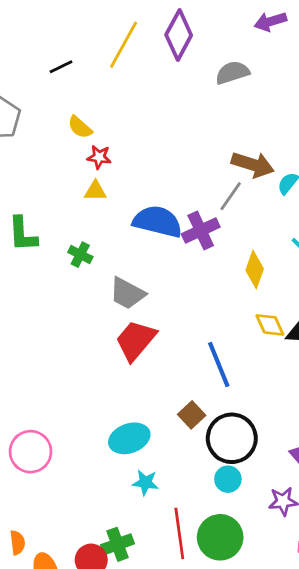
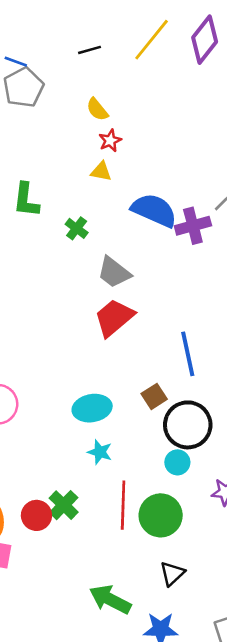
red star: (99, 157) -> (110, 140), turned 30
green cross: (118, 544) -> (64, 505), turned -36

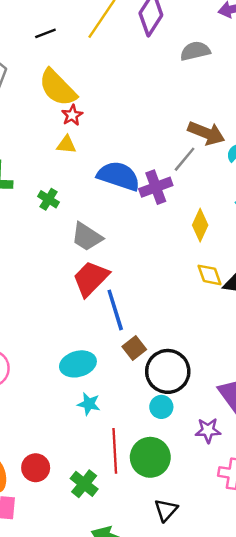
yellow semicircle: (97, 109) -> (58, 88), size x1.8
blue line: (188, 354) -> (115, 310), moved
green cross: (64, 505) -> (84, 484), moved

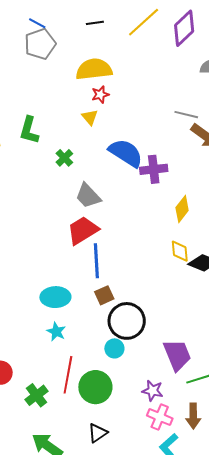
yellow semicircle: (58, 88) -> (94, 69), turned 114
yellow triangle: (66, 145) -> (90, 117), turned 30
gray line: (185, 159) -> (186, 115), moved, turned 50
purple star: (208, 430) -> (153, 391), moved

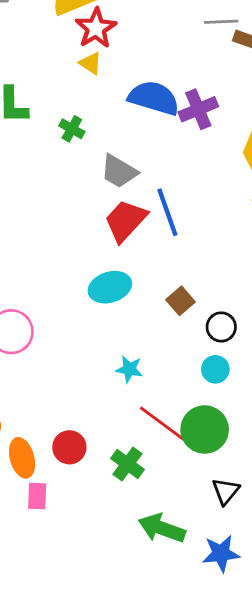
red star: (100, 94) -> (96, 28), size x1.6
blue line: (96, 261) -> (167, 212), moved
cyan ellipse: (55, 297) -> (110, 287), moved
black circle: (127, 321) -> (221, 327), size x0.6
red line: (68, 375) -> (162, 424), turned -48

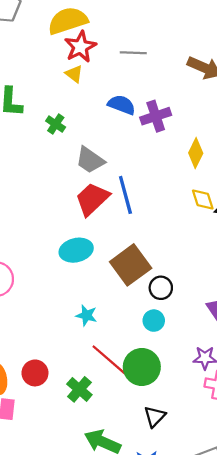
gray line: (221, 22) -> (133, 53), moved
blue semicircle: (154, 98) -> (122, 105), size x0.7
brown square: (181, 301) -> (131, 265), size x1.8

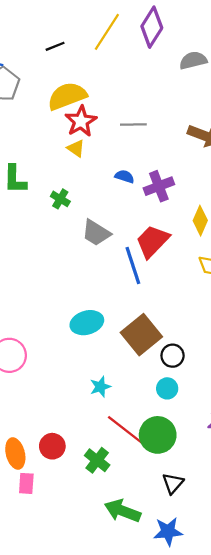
blue semicircle: (122, 105) -> (125, 177), size x0.7
red trapezoid: (92, 199) -> (153, 241), moved
cyan star: (86, 315) -> (100, 387), turned -30

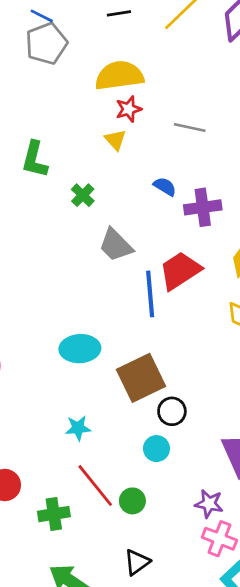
red star: (81, 121) -> (129, 109), size x0.7
green circle: (158, 435) -> (132, 501), size x0.6
green cross: (97, 460) -> (54, 514), turned 30

